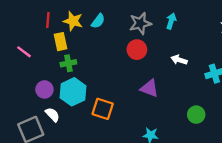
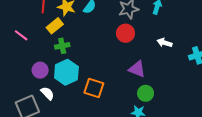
yellow rectangle: (60, 42) -> (55, 26), turned 63
green circle: (196, 115) -> (146, 93), moved

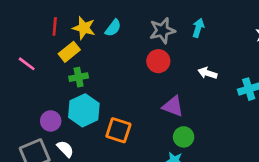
purple circle: (40, 70) -> (51, 121), moved
white semicircle: (47, 93) -> (65, 149), moved

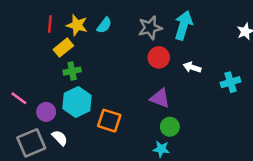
cyan arrow: (198, 28) -> (183, 25), size x1.6
red circle: (158, 61) -> (159, 57), moved
pink line: (27, 64) -> (19, 98), moved

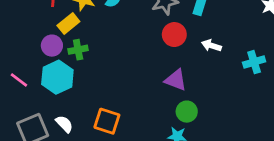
cyan hexagon: (77, 102) -> (57, 77), moved
purple circle: (46, 112) -> (52, 46), moved
orange square: (109, 121) -> (107, 121), moved

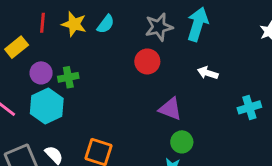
yellow rectangle: (68, 24) -> (17, 47), moved
red circle: (174, 35) -> (147, 61), moved
cyan cross: (254, 62) -> (249, 107), moved

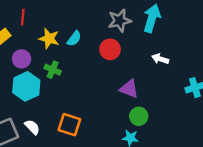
yellow star: (74, 24) -> (49, 39), moved
cyan semicircle: (106, 24) -> (74, 39), moved
green cross: (68, 77) -> (53, 70), moved, turned 35

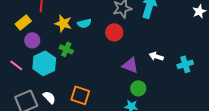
cyan semicircle: (74, 39) -> (84, 23), turned 40
purple circle: (22, 59) -> (32, 40), moved
white arrow: (160, 59) -> (156, 56), moved

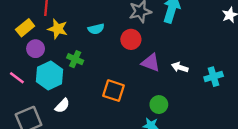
yellow star: (63, 23) -> (58, 29), moved
purple triangle: (130, 65) -> (151, 63), moved
orange square: (80, 95) -> (113, 91), moved
white semicircle: (49, 97) -> (62, 106), moved, turned 88

